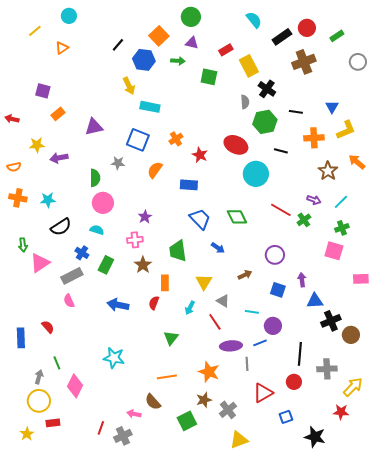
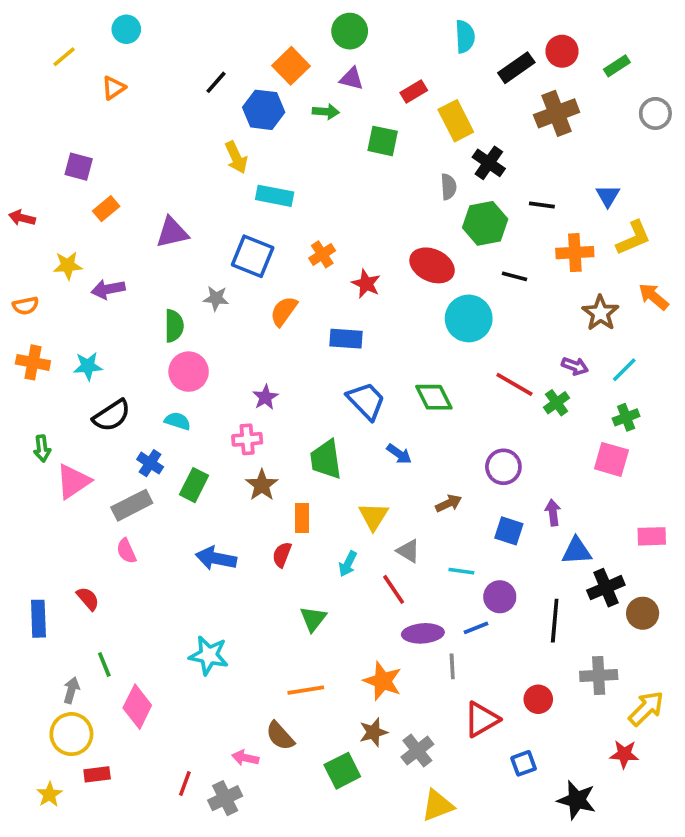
cyan semicircle: (254, 20) -> (465, 37), turned 36
pink rectangle: (361, 279) -> (652, 536), moved
black line: (300, 354) -> (555, 621), moved

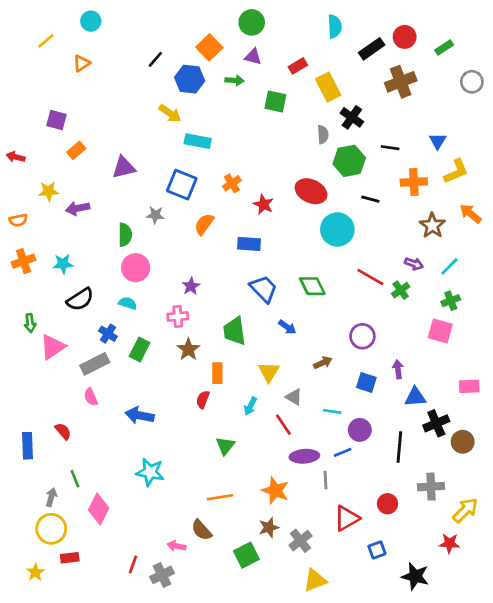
yellow arrow: (236, 157) -> (170, 113), turned -30
orange cross: (33, 362) -> (24, 261), turned -30
blue arrow: (216, 558) -> (140, 415), moved

